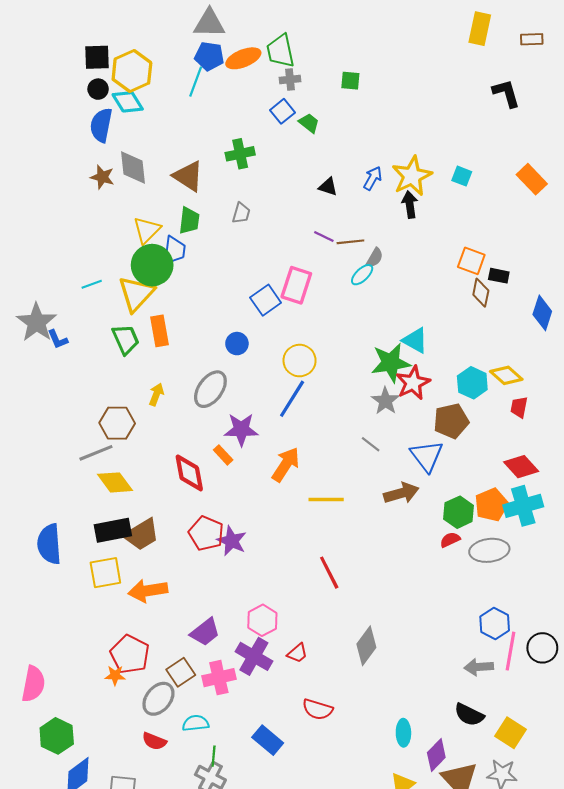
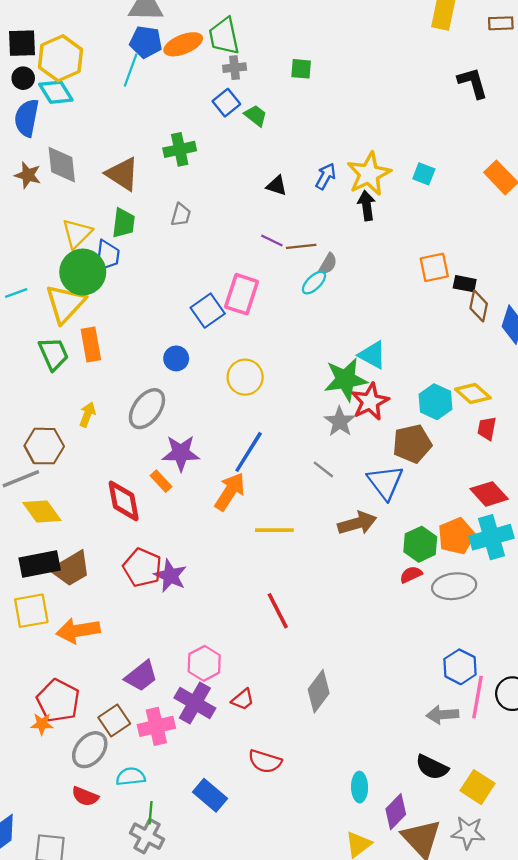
orange square: (471, 261) -> (434, 267), turned -32
brown diamond: (481, 293) -> (479, 306), moved
blue line: (292, 399) -> (249, 452), moved

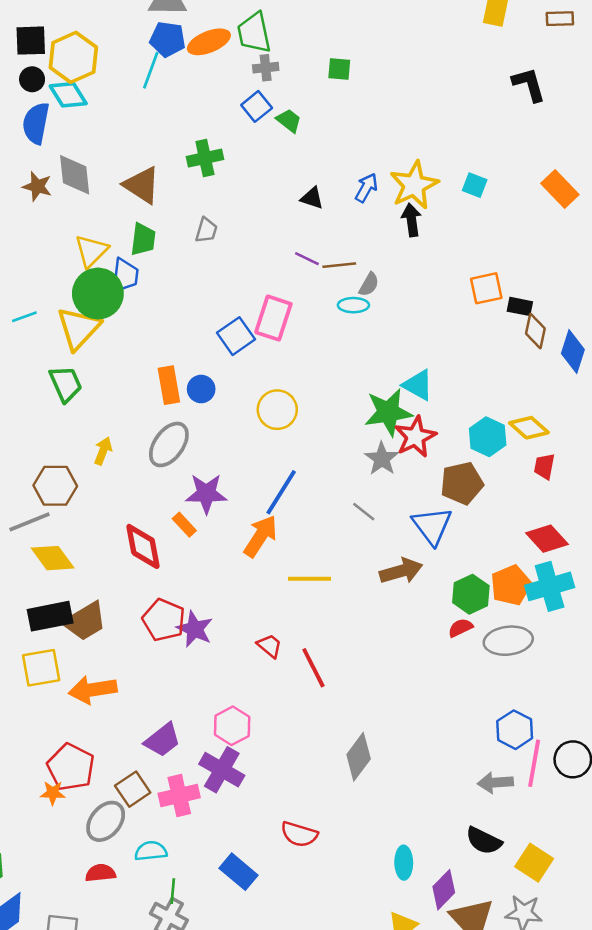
cyan ellipse: (314, 283) -> (353, 305), turned 44
orange rectangle: (91, 344) -> (169, 385), moved
red trapezoid: (243, 699) -> (270, 646), moved, turned -100
red semicircle: (85, 796) -> (100, 873), turned 152

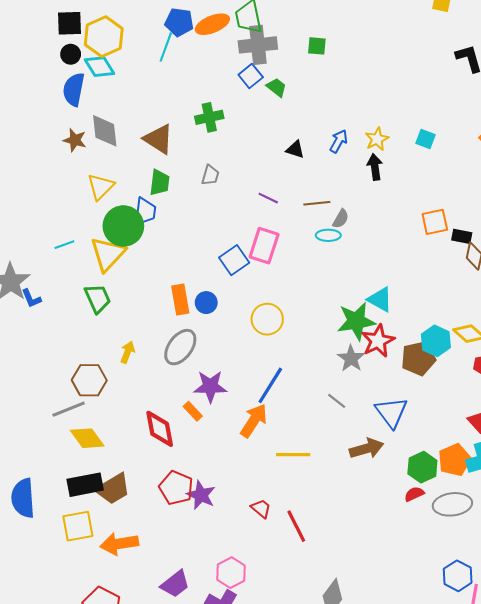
gray cross: (266, 68) -> (258, 45), size x1.8
yellow star: (414, 185) -> (377, 139), size x0.6
yellow triangle: (91, 251) -> (101, 187), moved
purple line: (307, 259) -> (268, 198), moved
brown pentagon: (462, 483) -> (418, 358), moved

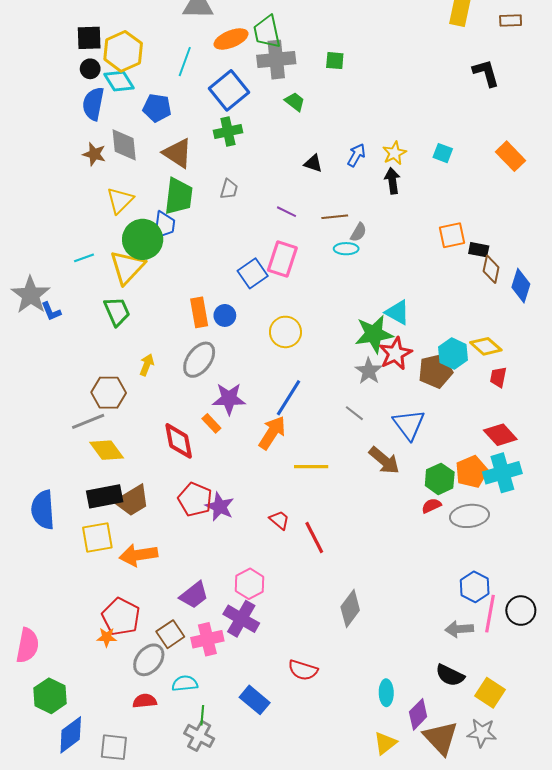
blue pentagon: (179, 22) -> (157, 108), moved
blue square: (251, 76) -> (229, 90), moved, size x1.6
green trapezoid: (160, 183) -> (179, 196), size x1.4
brown arrow: (367, 448) -> (384, 460), turned 56

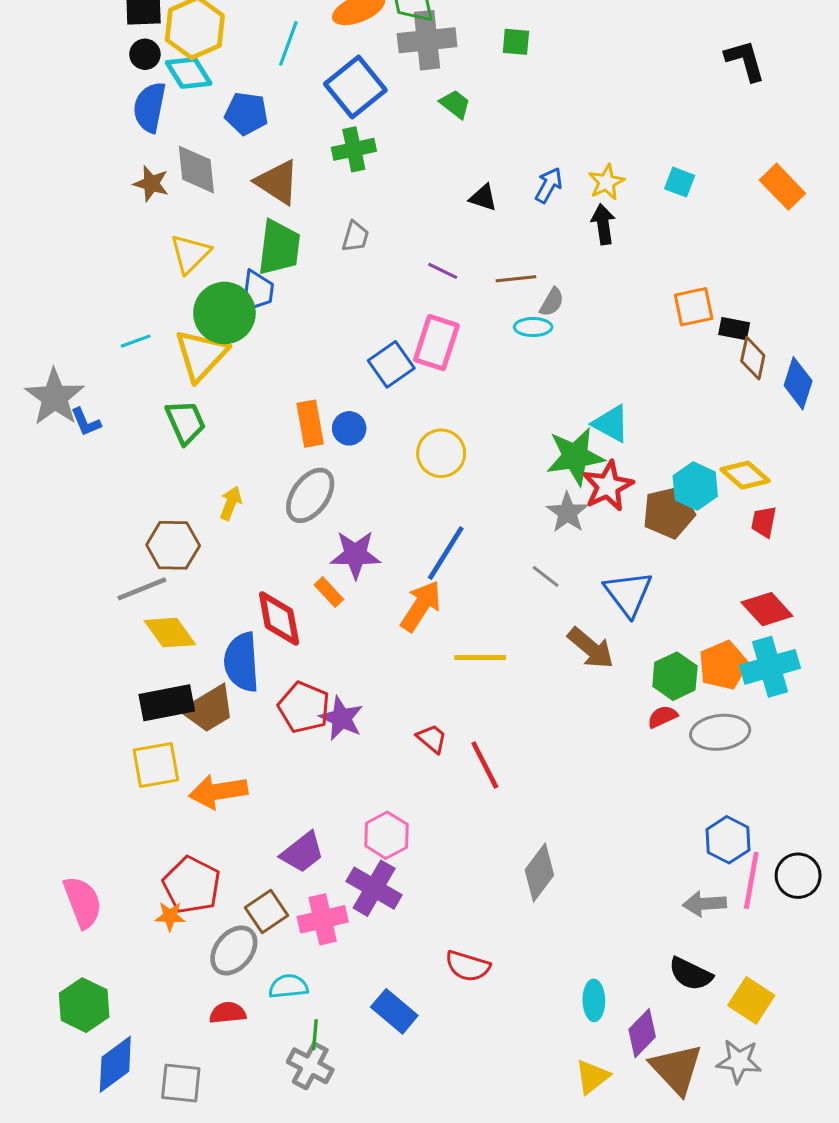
blue semicircle: (43, 510) -> (242, 662), moved
pink semicircle: (27, 645) -> (83, 902), moved, turned -32

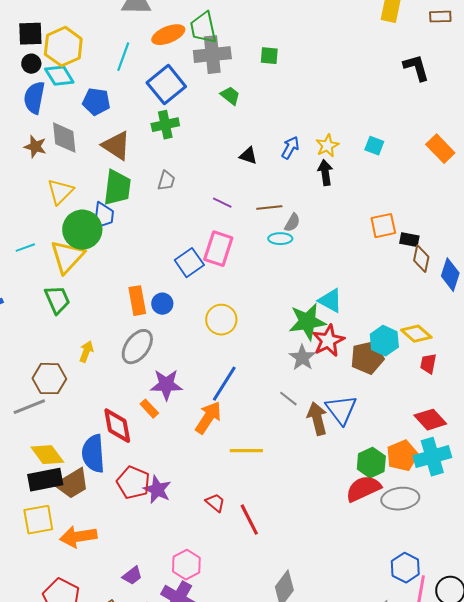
yellow diamond: (170, 633) -> (47, 455), moved
brown arrow: (591, 648) -> (317, 419), moved, turned -144
red semicircle: (662, 717) -> (363, 489), size x1.8
purple trapezoid: (302, 852) -> (132, 576), size x0.7

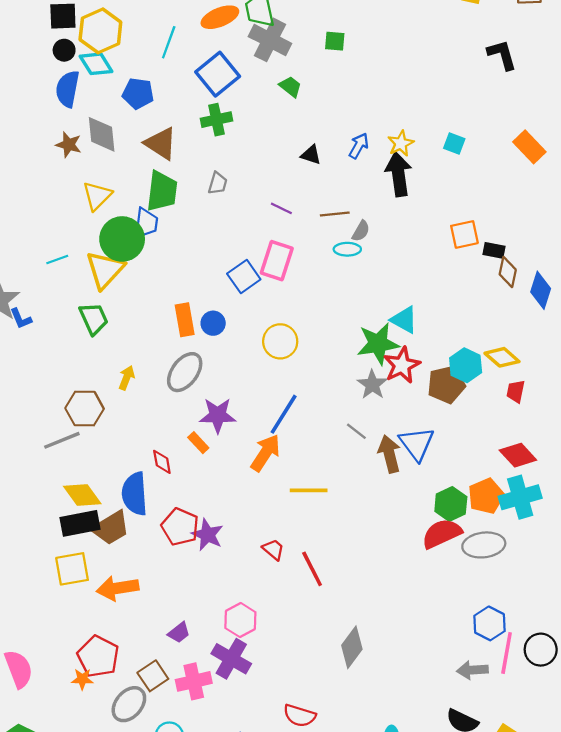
gray cross: (212, 55) -> (270, 40), turned 33
black arrow: (325, 173) -> (398, 174), size x1.5
red diamond: (117, 426) -> (162, 462), size x0.6

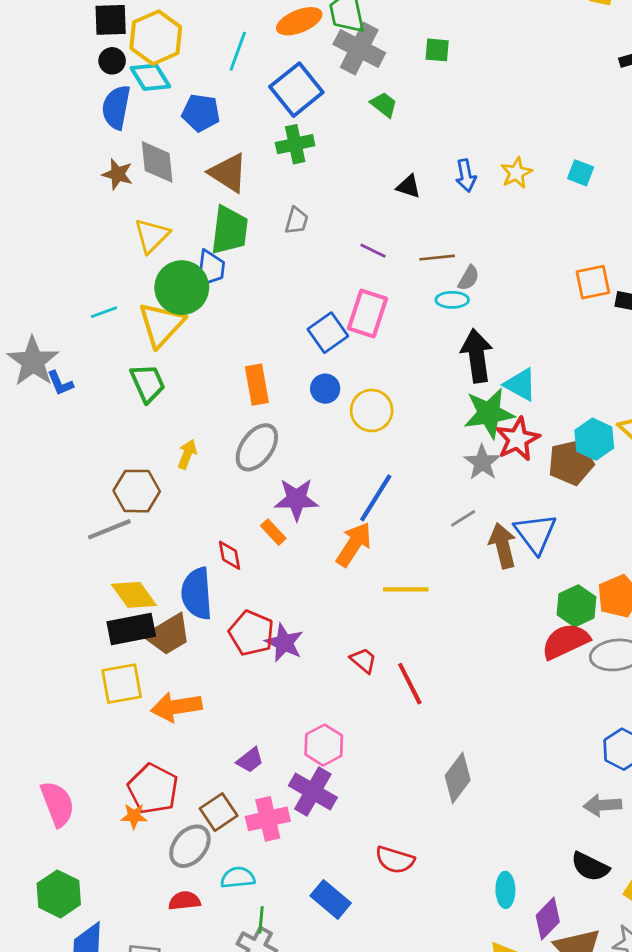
blue arrow: (359, 146) -> (466, 176), turned 140
black arrow: (398, 174) -> (477, 356), moved
blue circle: (213, 323) -> (325, 389), moved
gray line: (356, 431) -> (463, 518), turned -70

